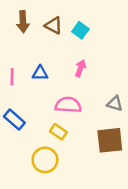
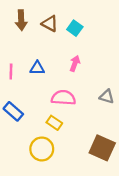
brown square: (110, 140) -> (102, 148), moved, turned 30

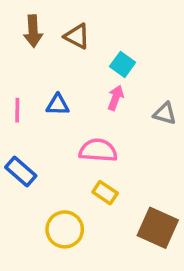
cyan square: (75, 28) -> (123, 64), moved
gray triangle: (107, 97) -> (165, 114), moved
yellow rectangle: (54, 123) -> (105, 193), moved

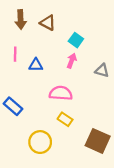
pink line: (17, 110) -> (15, 54), moved

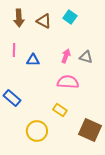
cyan square: (76, 40) -> (70, 17), moved
gray triangle: (102, 70) -> (86, 57), moved
pink semicircle: (61, 93) -> (68, 82), moved

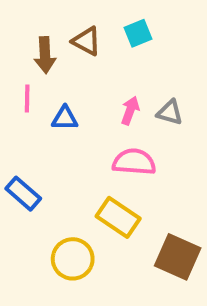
cyan square: (70, 17) -> (138, 33), turned 32
brown arrow: (19, 18) -> (45, 55), moved
yellow rectangle: (60, 110) -> (118, 217), size x1.5

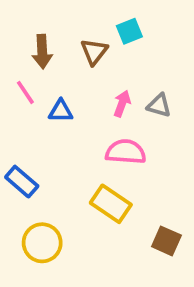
brown triangle: (87, 41) -> (94, 52), moved, turned 40
pink line: (27, 99) -> (25, 92), turned -35
brown square: (178, 257) -> (166, 241), size x0.7
yellow circle: (73, 259) -> (42, 243), moved

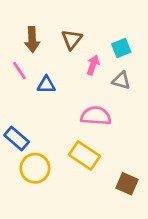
cyan square: (129, 31) -> (121, 48), moved
pink arrow: (122, 104) -> (93, 65), moved
yellow circle: (42, 243) -> (35, 168), moved

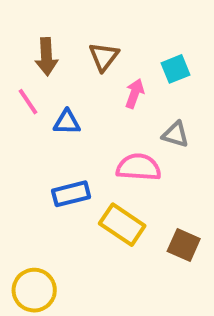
gray triangle: (121, 80) -> (175, 134), moved
blue rectangle: (17, 139) -> (71, 194), moved, turned -55
yellow circle: (35, 168) -> (34, 290), moved
brown square: (127, 184) -> (184, 245), moved

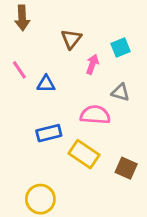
brown arrow: (46, 57) -> (22, 18), moved
yellow circle: (34, 290) -> (40, 199), moved

